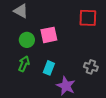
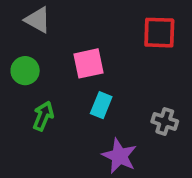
green circle: (27, 40) -> (25, 71), moved
cyan rectangle: (49, 68) -> (101, 105), moved

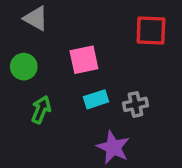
cyan rectangle: (101, 105) -> (96, 99), turned 50
gray cross: (165, 121) -> (135, 104), moved, turned -30

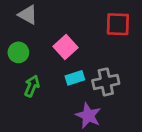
pink square: (84, 60) -> (65, 47), turned -30
gray cross: (135, 104) -> (106, 82), size x1.4

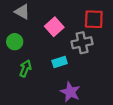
pink square: (65, 47) -> (54, 27), moved
gray cross: (106, 82) -> (82, 43), moved

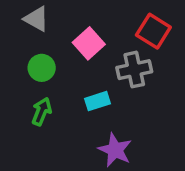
red square: (94, 19) -> (153, 31), turned 30
green circle: (15, 42) -> (42, 68), moved

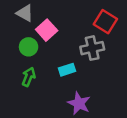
pink square: (89, 43) -> (47, 30), moved

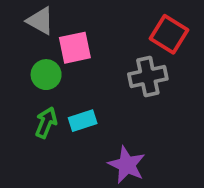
pink square: (47, 30) -> (75, 48), turned 30
cyan rectangle: (67, 70) -> (83, 121), moved

